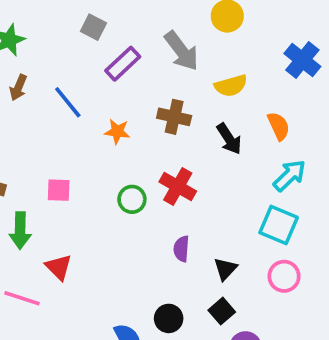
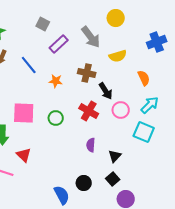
blue cross: (302, 60) -> (157, 42), turned 30
black arrow: (229, 139) -> (106, 91), moved
pink square: (59, 190) -> (24, 113), size x1.6
green circle: (132, 199) -> (56, 118), moved
pink circle: (284, 276) -> (121, 110), moved

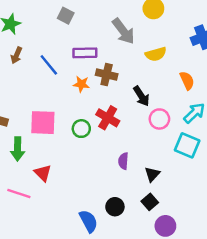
purple rectangle: (59, 44) -> (85, 53), moved, turned 42
brown cross: (87, 73) -> (107, 75), moved
red cross: (89, 111) -> (108, 118), moved

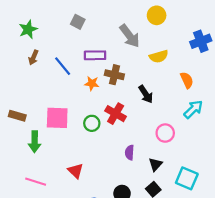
pink circle: (159, 119) -> (165, 133), moved
cyan square: (187, 145) -> (187, 178), moved
red triangle: (43, 173) -> (76, 171), moved

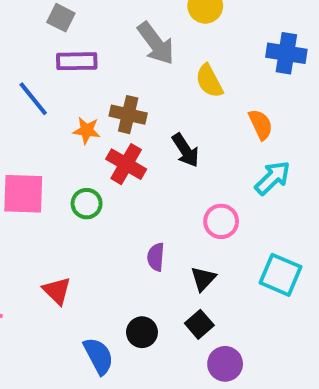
blue cross: (201, 41) -> (286, 53), turned 30
purple rectangle: (95, 55) -> (77, 61), moved
yellow semicircle: (159, 56) -> (209, 81), turned 78
red cross: (116, 114) -> (126, 164), moved
cyan square: (187, 178) -> (280, 275), moved

